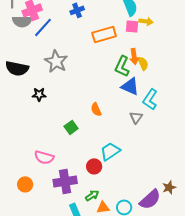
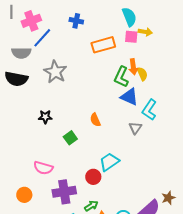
blue cross: (77, 10) -> (76, 21), turned 32
gray semicircle: (22, 21) -> (21, 53), moved
black star: (39, 94) -> (45, 117), moved

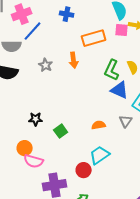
orange arrow: (133, 67) -> (74, 60), moved
gray star: (55, 72) -> (46, 65), size x0.6
black star: (45, 117) -> (36, 119), moved
orange semicircle: (95, 120) -> (99, 125), moved, turned 104
orange circle: (24, 195) -> (25, 148), moved

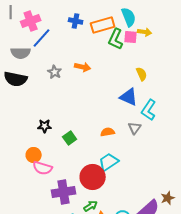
orange rectangle: (94, 38) -> (103, 25), moved
orange arrow: (74, 60) -> (83, 67), turned -70
green L-shape: (112, 70) -> (116, 39), moved
red circle: (84, 170) -> (93, 177), size x1.6

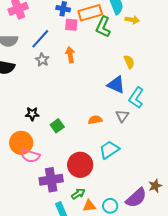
pink square: (131, 37) -> (71, 25), moved
blue line: (42, 38) -> (40, 39), moved
orange arrow: (83, 67) -> (70, 55), turned -112
orange circle: (34, 155) -> (21, 143), size x1.5
cyan trapezoid: (109, 162) -> (109, 150), moved

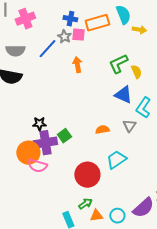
green L-shape: (103, 27) -> (118, 64), moved, turned 40
gray star: (42, 60) -> (64, 37), moved
purple cross: (51, 180) -> (45, 143), moved

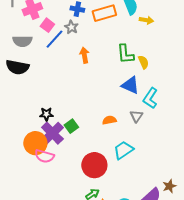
pink square: (78, 35) -> (47, 25), moved, turned 32
green L-shape: (118, 64) -> (125, 54), turned -70
purple cross: (45, 143) -> (52, 133), turned -35

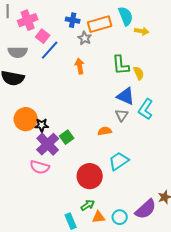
gray star: (71, 27) -> (85, 38), moved
gray triangle: (136, 116) -> (122, 115), moved
orange circle: (35, 143) -> (26, 119), moved

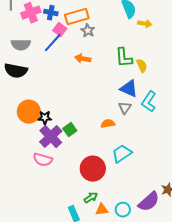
blue cross: (73, 20) -> (51, 13), moved
orange rectangle: (100, 24) -> (77, 17), moved
pink square: (43, 36) -> (60, 30), moved
orange arrow: (80, 66) -> (83, 59), turned -70

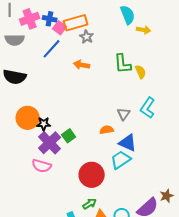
pink square: (60, 30) -> (60, 28), moved
gray semicircle: (21, 45) -> (15, 40), moved
blue triangle: (129, 89) -> (128, 143), moved

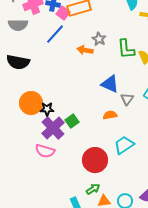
gray star: (87, 37) -> (99, 39), moved
blue triangle: (128, 143) -> (110, 84), moved

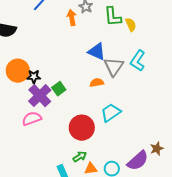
orange arrow: (85, 50) -> (72, 18), turned 70
gray triangle: (127, 99) -> (114, 67), size x1.5
pink semicircle: (45, 151) -> (32, 119), turned 144

